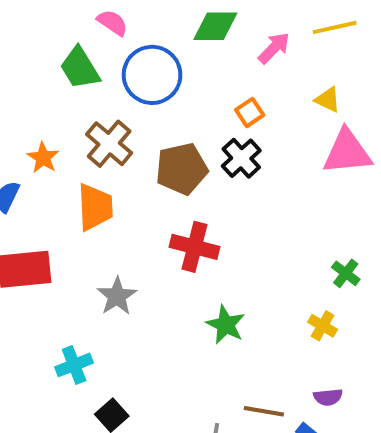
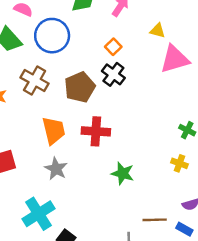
orange trapezoid: (95, 207) -> (54, 130), moved
cyan cross: (74, 365) -> (38, 214), size x1.5

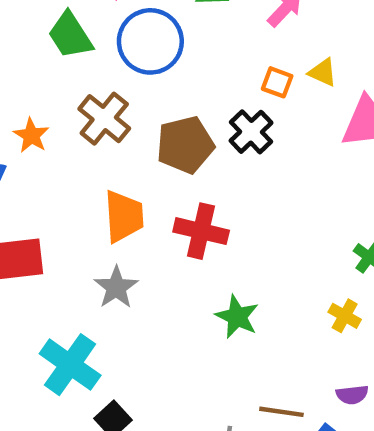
yellow triangle: (157, 31) -> (323, 72), moved
orange square: (113, 47) -> (277, 82), moved, turned -35
cyan cross: (38, 214) -> (70, 365), turned -32

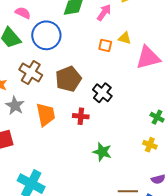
black cross: (251, 132) -> (102, 93), moved
red cross: (201, 231) -> (81, 116), size x0.7
gray star: (116, 287) -> (15, 106), moved

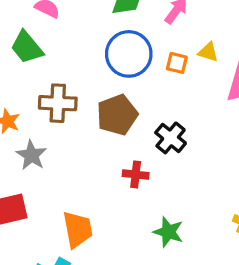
blue circle: (46, 35) -> (129, 54), moved
brown cross: (31, 72) -> (58, 103), turned -30
orange trapezoid: (46, 115) -> (78, 229), moved

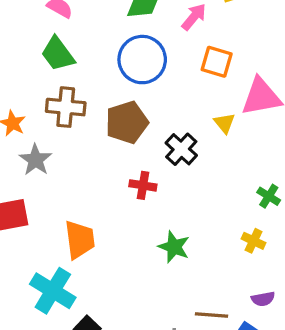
green trapezoid: (27, 47) -> (58, 54), moved
yellow triangle: (208, 52) -> (225, 123), moved, turned 30
orange square: (177, 63) -> (217, 62), moved, size x1.4

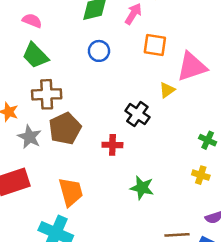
blue circle: (142, 60) -> (99, 51), size x0.6
brown pentagon: (127, 122) -> (65, 128), moved
yellow triangle: (225, 123) -> (167, 90), turned 42

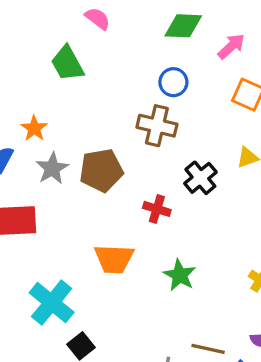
green trapezoid: (35, 55) -> (67, 63), moved
brown cross: (47, 94) -> (157, 126), moved
orange trapezoid: (71, 192) -> (114, 259), moved, turned 92

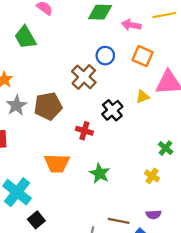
pink arrow: (231, 46) -> (131, 25), turned -126
blue circle: (173, 82) -> (105, 56), moved
brown cross: (157, 126) -> (84, 77), turned 30

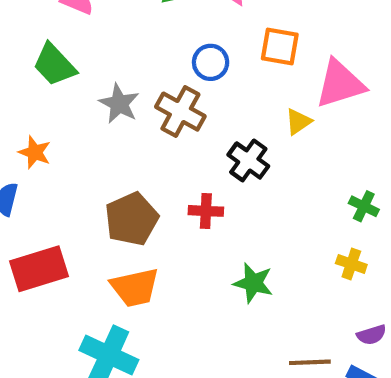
gray star: (16, 105) -> (119, 104), moved
brown pentagon: (48, 106) -> (132, 219), moved
orange trapezoid: (57, 163) -> (135, 287), moved

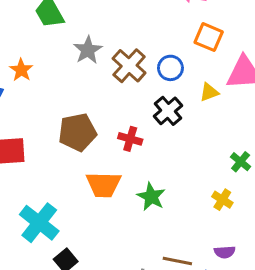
blue circle: (211, 62) -> (170, 68), moved
orange trapezoid: (135, 287) -> (104, 185), moved

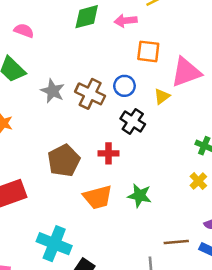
yellow cross: (222, 200) -> (198, 181), turned 30

